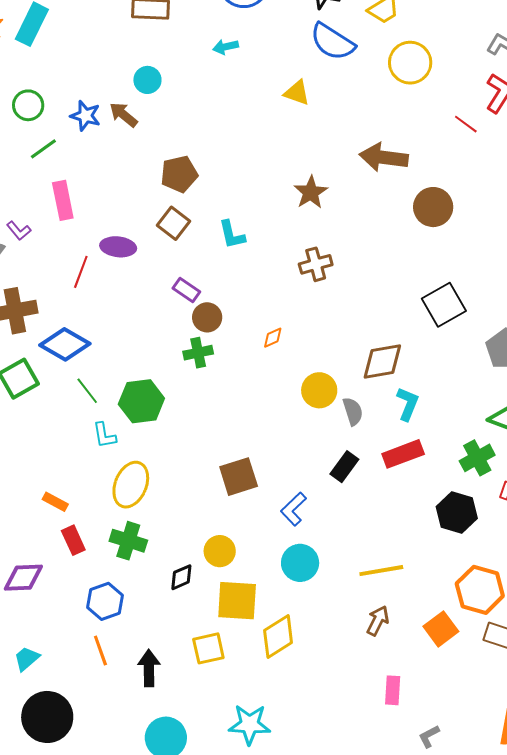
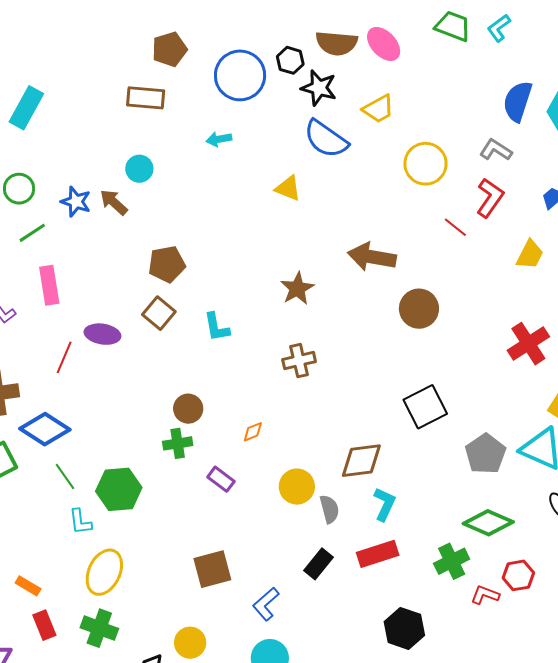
yellow circle: (410, 63) -> (426, 164), moved
purple rectangle: (186, 290) -> (221, 479), moved
black hexagon: (457, 512) -> (404, 628), moved

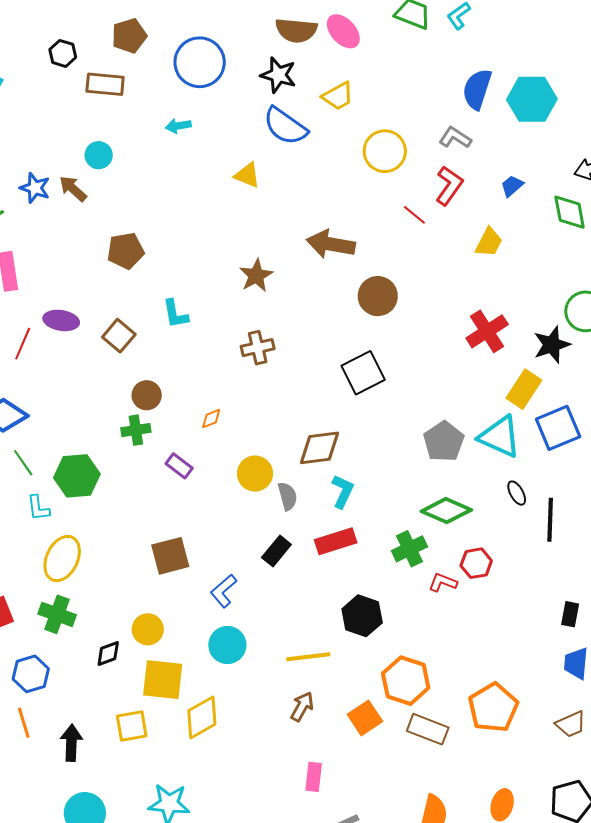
black hexagon: (290, 60) -> (63, 53), moved
brown square: (159, 313) -> (119, 336), moved
black square: (425, 407) -> (363, 373), moved

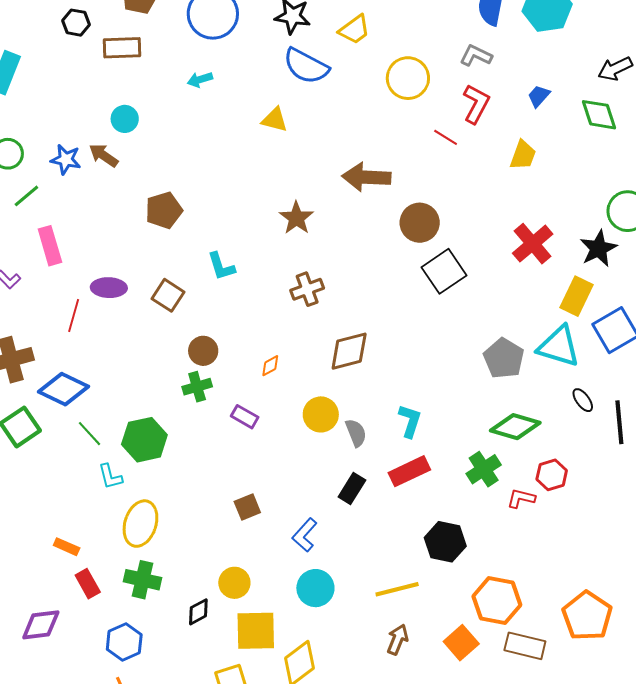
black square: (363, 373) -> (444, 271), moved
brown diamond: (320, 448) -> (349, 351), moved
brown square: (170, 556) -> (247, 507), size x0.7

